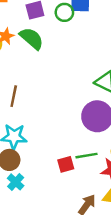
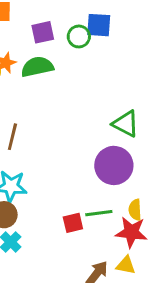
green semicircle: (32, 38) -> (37, 67), turned -55

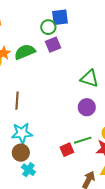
purple square: (43, 32) -> (53, 45), moved
purple circle: (114, 165) -> (87, 107), size x0.7

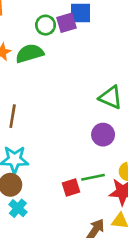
green circle: (48, 27) -> (46, 25), moved
purple square: (53, 45) -> (67, 23), moved

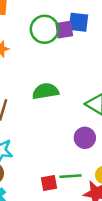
green circle: (46, 25) -> (45, 29), size x1.5
green semicircle: (30, 53) -> (45, 91), moved

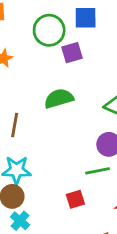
purple square: (64, 30) -> (72, 53), moved
green line: (71, 176) -> (97, 171), moved

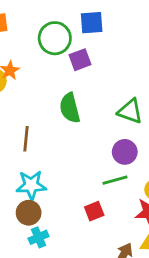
green semicircle: (59, 98) -> (70, 108), turned -84
cyan cross: (20, 221) -> (39, 237), turned 30

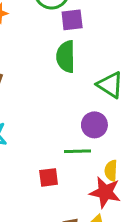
green semicircle: (70, 108) -> (66, 57), moved

